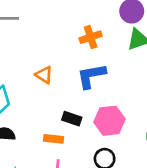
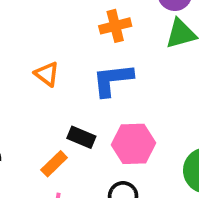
orange rectangle: (54, 139) -> (54, 164), turned -54

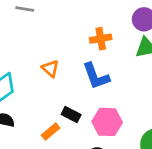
blue L-shape: (113, 80) -> (96, 76), turned -108

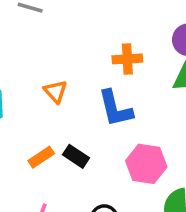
pink hexagon: (107, 122) -> (146, 164), moved
orange rectangle: (51, 132) -> (41, 157), moved

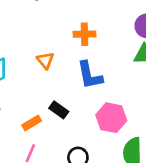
orange cross: (127, 59) -> (84, 34), moved
orange rectangle: (41, 157) -> (32, 123), moved

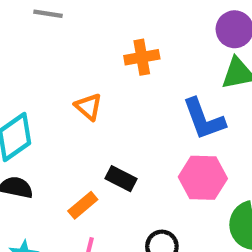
blue L-shape: (90, 75) -> (204, 119), moved

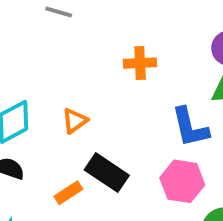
orange triangle: (89, 107) -> (75, 121), moved, turned 36
black rectangle: (121, 179) -> (107, 173), size x1.5

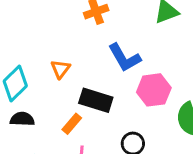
blue L-shape: (190, 127) -> (124, 58), moved

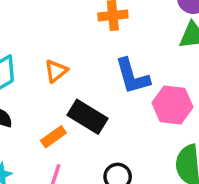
pink hexagon: (154, 90) -> (172, 105), moved

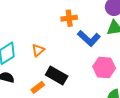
blue L-shape: (132, 76) -> (89, 38), moved, turned -30

